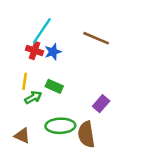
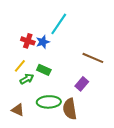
cyan line: (42, 31) -> (59, 24), moved
brown line: (96, 38) -> (93, 58), moved
yellow line: (25, 81) -> (20, 66), turned 32

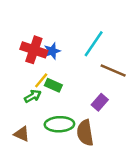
cyan line: (59, 24) -> (94, 44), moved
red cross: (28, 41) -> (34, 50), size x1.5
yellow line: (20, 66) -> (41, 80), moved

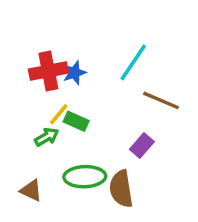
red cross: (34, 50) -> (48, 71), turned -30

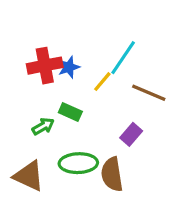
yellow line: (59, 114) -> (102, 82), moved
brown triangle: (31, 191) -> (29, 176), size x1.5

